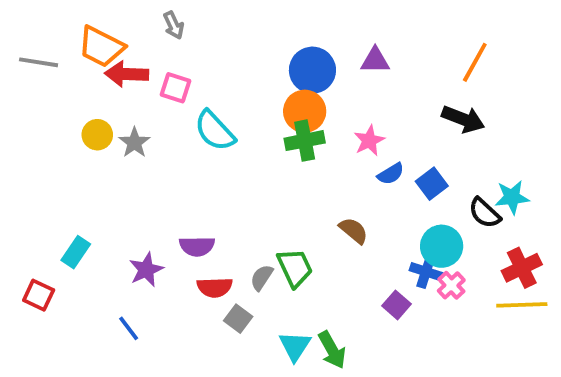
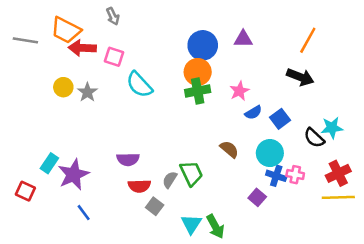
cyan circle: (442, 246) -> (270, 153), moved
purple star: (146, 270) -> (73, 175), moved, size x1.4
pink cross: (451, 285) -> (295, 175), moved, turned -36

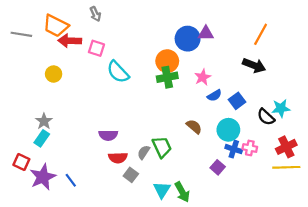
blue circle: (203, 45) -> (188, 39), moved
gray star: (87, 92) -> (44, 121), moved
purple star: (73, 175) -> (43, 177), moved

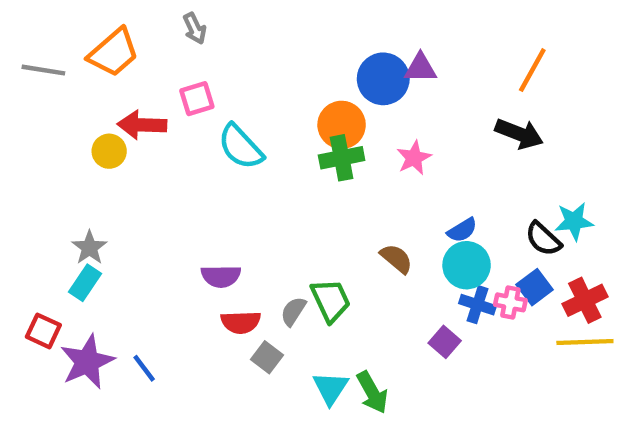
orange trapezoid: (56, 26) -> (114, 53), turned -68
red arrow: (70, 41) -> (142, 125), moved
pink square: (96, 48) -> (197, 99), turned -35
blue semicircle: (214, 95) -> (462, 230), moved
blue square: (237, 101) -> (535, 287), moved

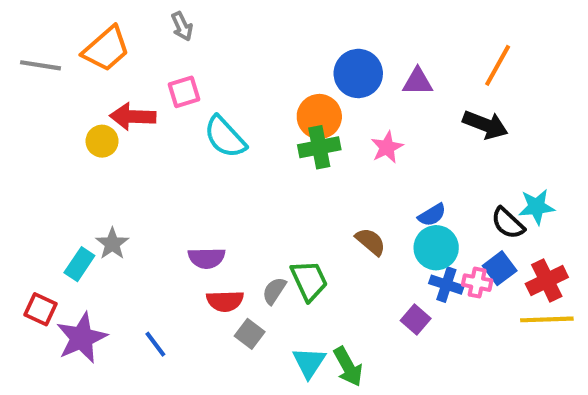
purple triangle: (420, 68) -> (418, 82), moved
gray star: (89, 248) -> (112, 244), moved
blue line: (144, 368) -> (155, 344), moved

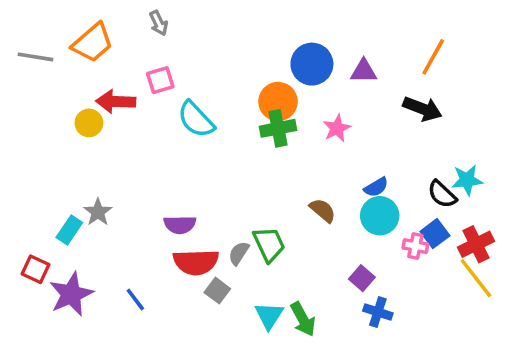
blue cross: (446, 285) -> (378, 312), moved
red semicircle: (225, 301) -> (196, 262), size x1.4
yellow line: (547, 319) -> (476, 278), turned 54

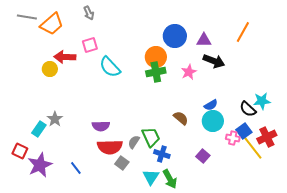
gray line: (35, 57) -> (27, 17), moved
black arrow: (422, 109) -> (214, 61), moved
yellow line: (476, 278) -> (253, 148), moved
blue cross: (378, 312) -> (162, 154), moved

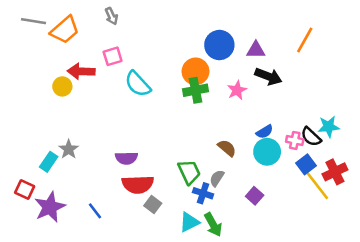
pink cross: (233, 138) -> (295, 140), moved
gray semicircle: (134, 142) -> (217, 178), moved
cyan triangle: (151, 177) -> (189, 222), turned 30

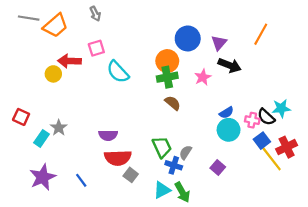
purple triangle: (256, 50) -> (219, 43), turned -49
brown semicircle: (227, 148) -> (173, 103), moved
red square: (25, 189) -> (21, 117), moved

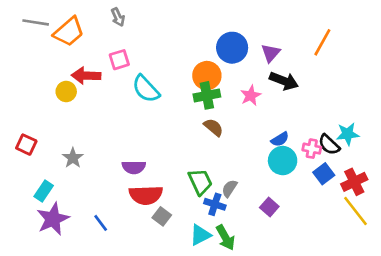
cyan rectangle: (42, 138) -> (44, 191), moved
yellow line: (272, 159) -> (356, 211), moved

